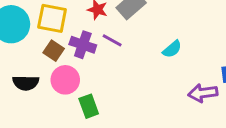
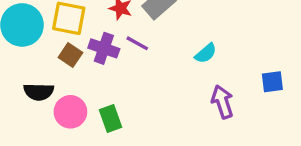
pink circle: (65, 80) -> (70, 112), moved
purple arrow: (203, 93) -> (222, 102), moved, turned 80

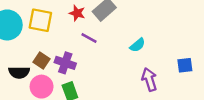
purple cross: (104, 48) -> (65, 63), moved
brown square: (70, 55) -> (42, 60), moved

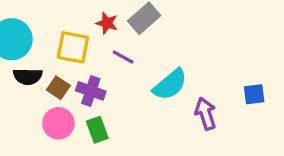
yellow square: (40, 20) -> (73, 47), moved
cyan semicircle: (138, 45) -> (170, 85), moved, size x1.6
black semicircle: (19, 72) -> (28, 76), moved

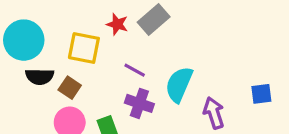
purple line: (123, 57) -> (135, 70), moved
cyan semicircle: (170, 85) -> (179, 84), turned 153
purple cross: (91, 91) -> (139, 103), moved

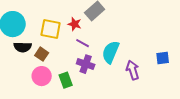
red star: (117, 24) -> (75, 24), moved

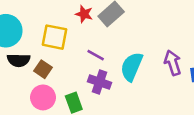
red star: (75, 24) -> (84, 14), moved
purple arrow: (133, 70) -> (173, 63), moved

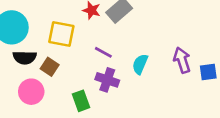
cyan semicircle: (132, 67) -> (140, 64), size x0.7
pink circle: (43, 97) -> (31, 92), moved

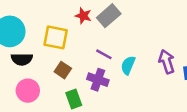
purple line: (103, 52) -> (104, 54), moved
brown square: (50, 67) -> (63, 70), moved

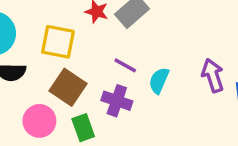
brown square: (63, 70) -> (68, 87), size x1.5
pink circle: (28, 91) -> (39, 121), moved

